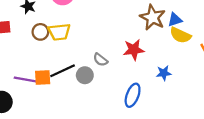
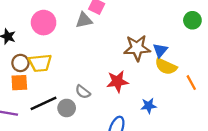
brown star: (153, 17) -> (137, 48), turned -30
blue triangle: (175, 20) -> (160, 50), turned -32
orange square: (43, 77) -> (19, 83), moved

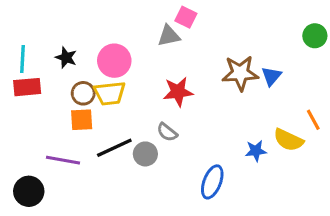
pink circle: (44, 23) -> (114, 61), moved
yellow semicircle: (166, 66) -> (288, 140), moved
red star: (117, 81) -> (178, 92), moved

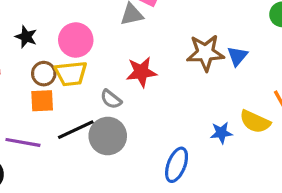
gray semicircle: (167, 132) -> (111, 99), moved
gray circle: (145, 154) -> (108, 136), size x1.5

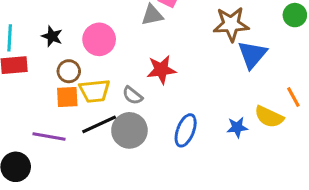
brown star: (205, 53) -> (231, 24), moved
blue triangle: (237, 56) -> (252, 55), size x1.5
yellow trapezoid: (71, 74) -> (95, 91), moved
blue ellipse: (177, 165) -> (186, 130), moved

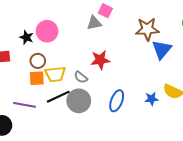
pink circle: (99, 39) -> (47, 31), moved

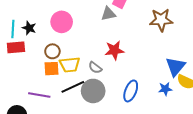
black star: (27, 37) -> (29, 28), moved
blue triangle: (162, 50) -> (175, 67), moved

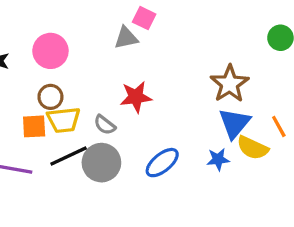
brown star: (161, 20) -> (230, 84), moved, turned -30
brown circle: (52, 51) -> (50, 97), moved
blue ellipse: (131, 91) -> (162, 163), turned 30

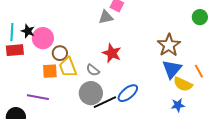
pink circle: (50, 51) -> (43, 38), moved
red star: (136, 97) -> (112, 53), turned 30
yellow trapezoid: (64, 120) -> (68, 67), turned 75
black line: (69, 156) -> (105, 102), moved
blue star: (218, 159) -> (178, 105), moved

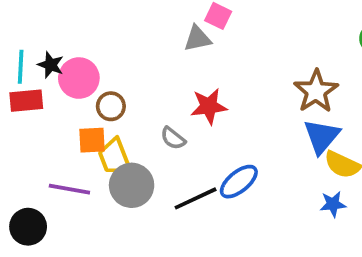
red star: (112, 53) -> (209, 106), turned -30
yellow trapezoid: (68, 67) -> (115, 157), moved
gray circle: (91, 93) -> (132, 185), moved

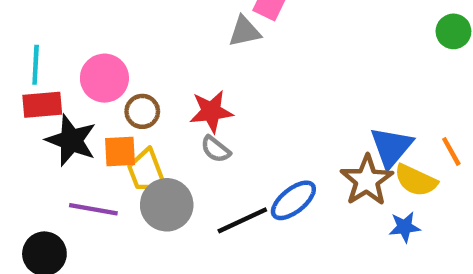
black star: (51, 65) -> (71, 140), moved, size x1.6
brown star: (316, 91) -> (367, 180), moved
red star: (209, 106) -> (211, 111), moved

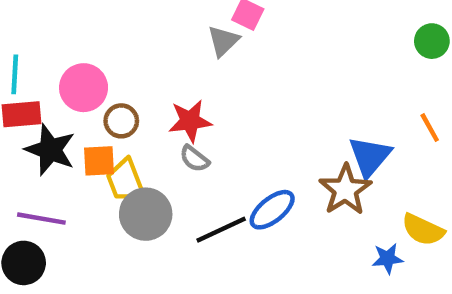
gray triangle: (245, 31) -> (223, 41), turned -32
orange line: (451, 151) -> (430, 128), moved
yellow semicircle: (416, 180) -> (423, 230), moved
purple line: (93, 209) -> (41, 219), moved
blue star: (405, 227) -> (388, 258), moved

